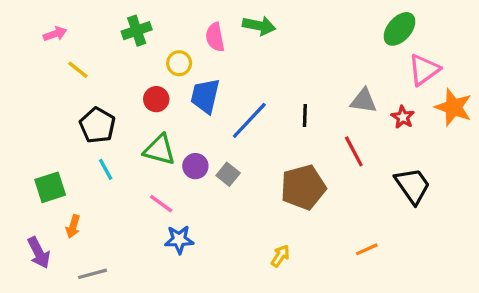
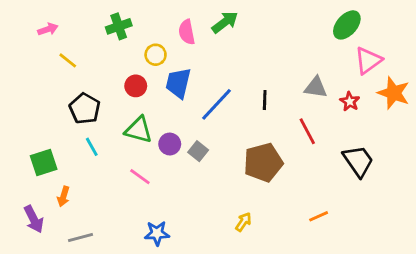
green arrow: (259, 26) -> (225, 22), turned -48
blue star: (179, 240) -> (157, 233), moved

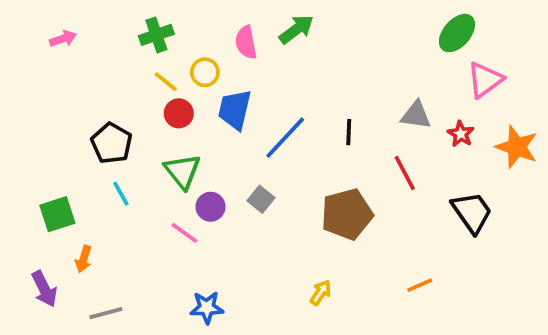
yellow line: (68, 60) -> (166, 82), moved
orange star: (394, 93) -> (517, 147), moved
green triangle: (139, 130) -> (183, 171), turned 36
purple circle: (170, 144) -> (211, 207), moved

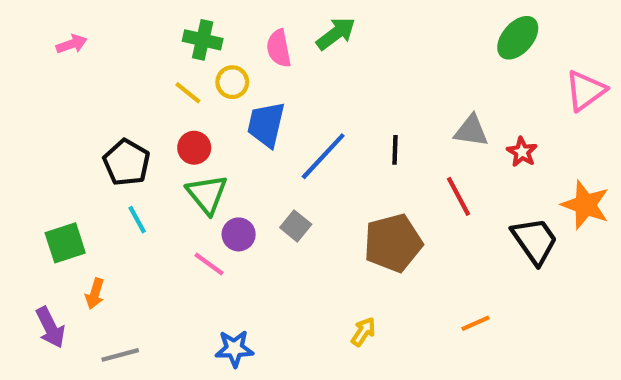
green cross: (156, 35) -> (203, 40), moved, turned 32
pink triangle: (485, 80) -> (585, 91), moved
red circle: (179, 113) -> (194, 148), moved
orange star: (517, 147) -> (585, 205), moved

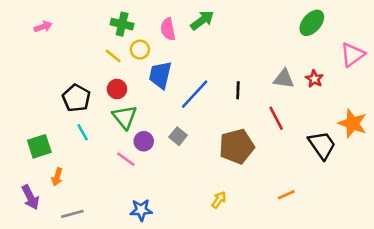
red star: (522, 152) -> (314, 79), moved

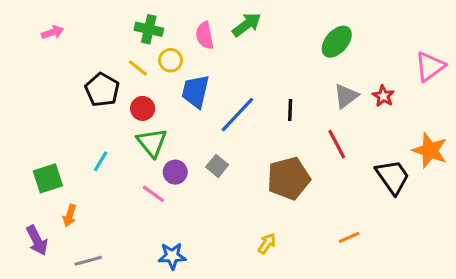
green ellipse: (312, 23) -> (337, 42), moved
gray triangle: (284, 79) -> (346, 96), turned -45
black pentagon: (76, 98) -> (102, 90), moved
cyan line: (83, 132) -> (101, 161), turned 60

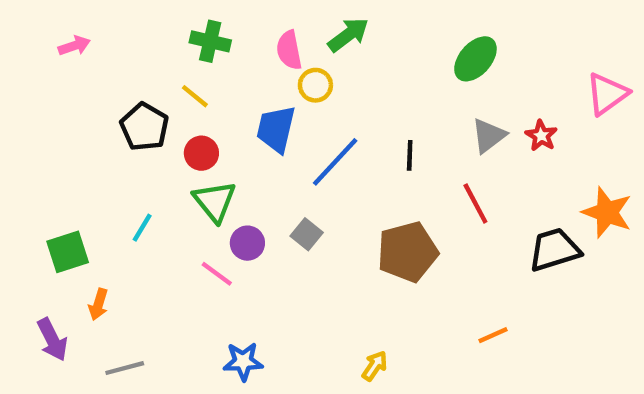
yellow circle: (171, 60) -> (315, 85), moved
black trapezoid: (393, 177) -> (554, 250), turned -72
yellow arrow: (267, 244) -> (375, 366), moved

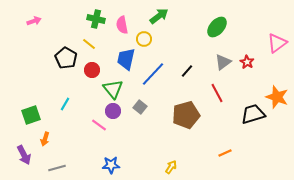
pink semicircle: (289, 50) -> (122, 25), moved
black line: (410, 155) -> (187, 71), turned 40
green triangle: (215, 201) -> (113, 89), moved

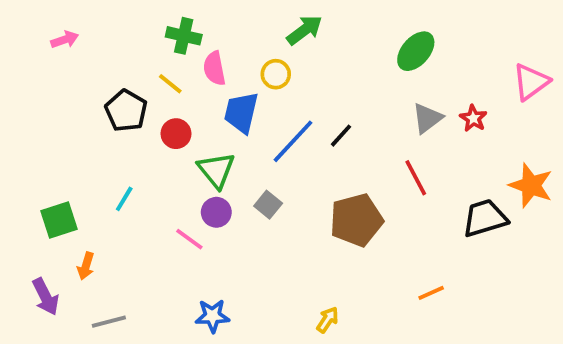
pink semicircle: (122, 25) -> (214, 68), moved
black line: (187, 71) -> (341, 136), moved

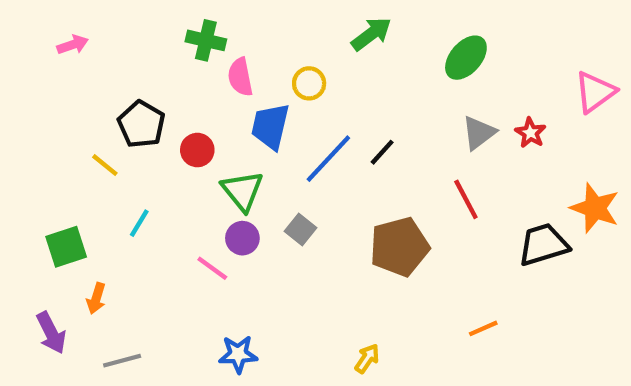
green arrow: (305, 30) -> (371, 34), moved
yellow line: (170, 84) -> (105, 165), moved

